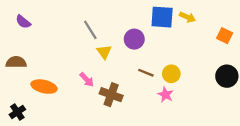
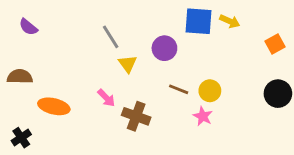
orange square: (225, 36) -> (275, 44), turned 35

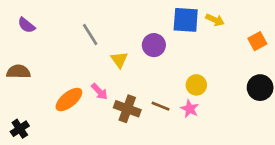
gray line: (111, 37) -> (90, 34), moved
brown line: (179, 89) -> (160, 106), moved
orange ellipse: (54, 106) -> (69, 100), moved, turned -52

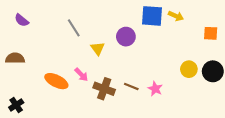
orange square: (257, 41) -> (211, 33), turned 32
yellow circle: (196, 85) -> (189, 69), moved
orange ellipse: (69, 100) -> (56, 81), turned 65

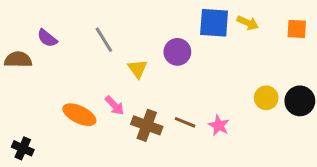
purple semicircle: (22, 20) -> (47, 38), moved
orange square: (211, 33) -> (297, 29), moved
brown semicircle: (15, 58) -> (18, 60), moved
black cross: (16, 105) -> (23, 148), turned -32

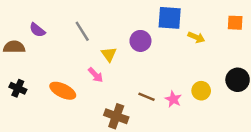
yellow arrow: (248, 23) -> (196, 37), moved
yellow circle: (266, 98) -> (201, 91), moved
pink arrow: (115, 105) -> (96, 75), moved
brown cross: (147, 125) -> (116, 116), moved
black cross: (23, 148) -> (18, 88), moved

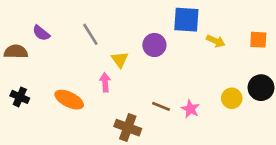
orange square: (235, 23) -> (258, 40), moved
pink arrow: (96, 75) -> (105, 82), turned -140
yellow circle: (201, 91) -> (232, 98), moved

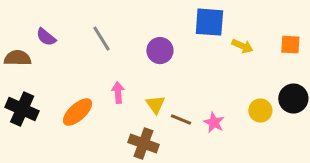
purple circle: (154, 45) -> (160, 51), moved
yellow triangle: (120, 60) -> (155, 105), moved
black cross: (20, 97) -> (22, 109), size x1.5
orange ellipse: (69, 100) -> (78, 112), turned -68

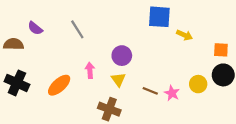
orange square: (290, 45) -> (221, 50), moved
purple circle: (160, 51) -> (122, 56), moved
brown line: (181, 119) -> (150, 91), moved
pink star: (214, 122) -> (172, 93), moved

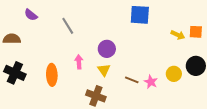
purple semicircle: (35, 28) -> (31, 15), moved
yellow arrow: (184, 35) -> (178, 35), moved
orange square: (221, 50) -> (196, 32), moved
orange ellipse: (59, 85) -> (52, 75), turned -50

